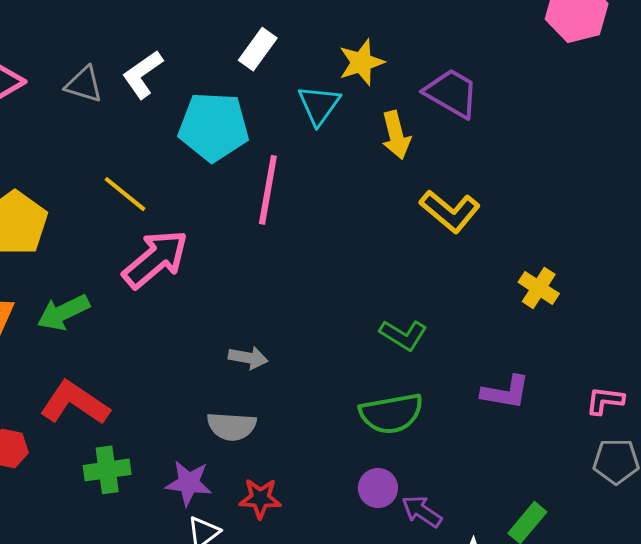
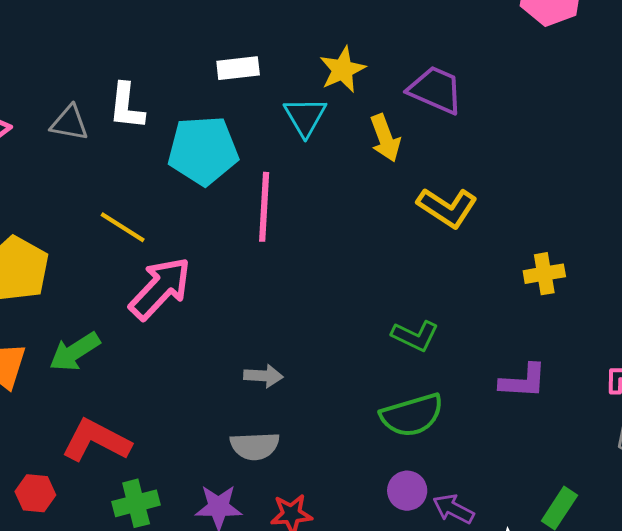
white rectangle: (258, 49) -> (238, 68), turned 54
white L-shape: (143, 74) -> (127, 106), turned -42
yellow cross: (539, 288) -> (544, 274), turned -36

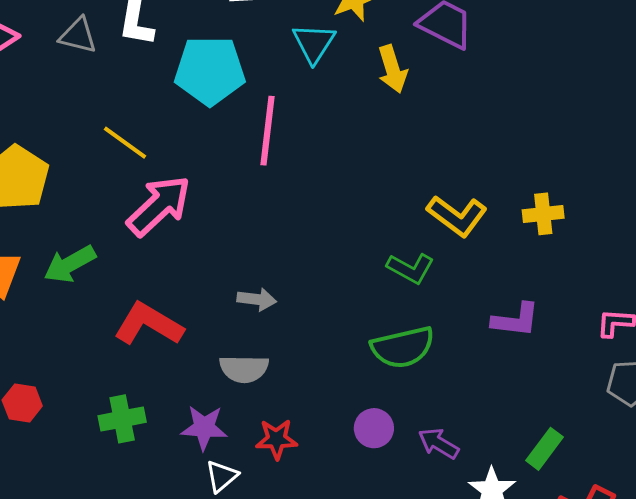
yellow L-shape: (447, 207) -> (457, 216), moved
red L-shape: (96, 441) -> (149, 324), moved
purple circle: (407, 491) -> (374, 428), moved

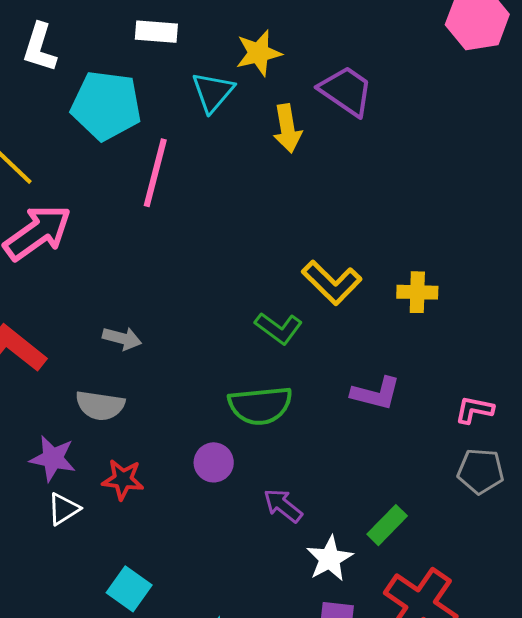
purple circle: (374, 428) -> (214, 462), moved

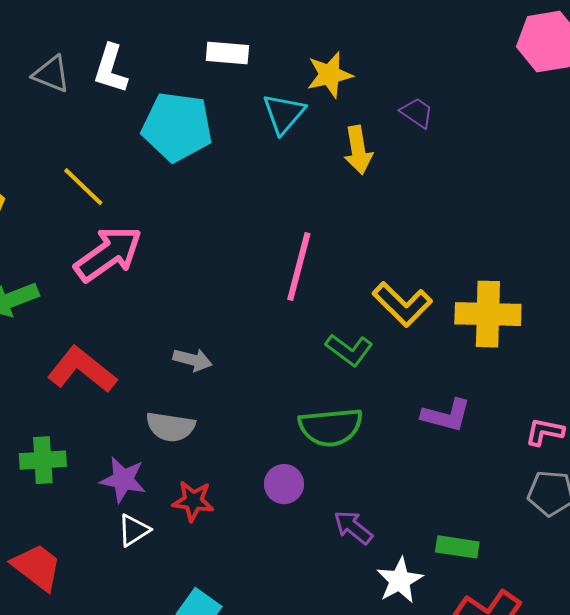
purple trapezoid: (346, 91) -> (417, 113), size x0.6
pink line: (155, 173) -> (299, 266), moved
yellow cross: (417, 292) -> (488, 314), size x1.6
green rectangle: (387, 525) -> (457, 547), turned 54

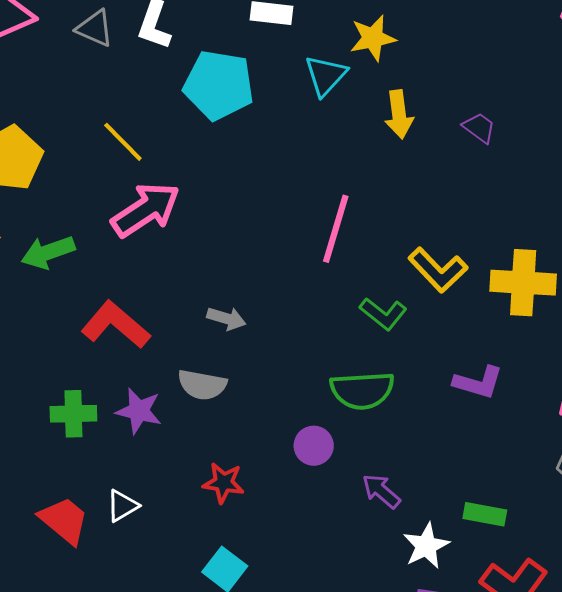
purple trapezoid: (417, 113) -> (479, 128), moved
purple star: (123, 480) -> (139, 411), moved
red star: (193, 501) -> (224, 483), moved
white triangle: (134, 530) -> (122, 506), moved

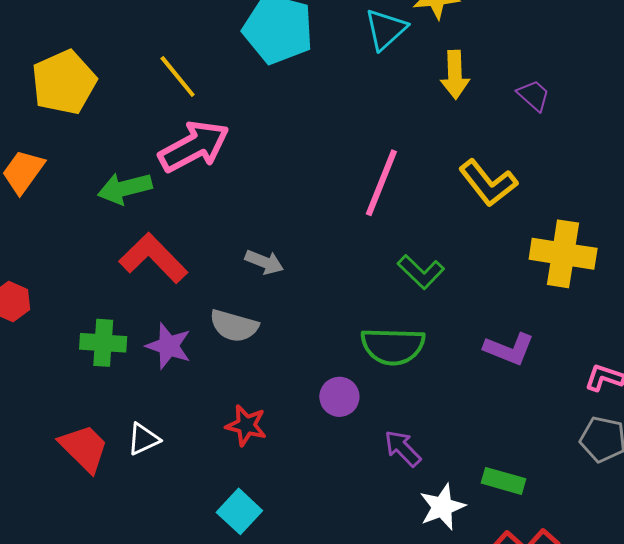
green arrow: (48, 252) -> (125, 188), moved
yellow L-shape: (438, 270) -> (488, 183), moved

